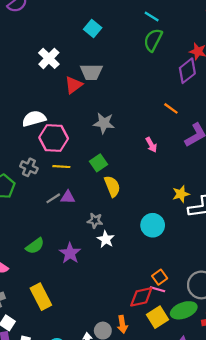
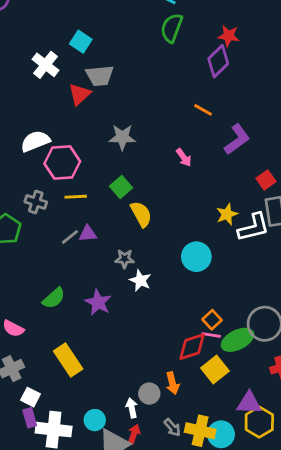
cyan square: (93, 28) -> (81, 42), moved
green ellipse: (184, 310) -> (238, 340), moved

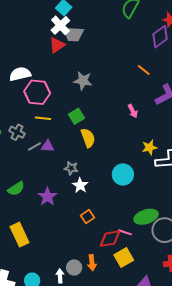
white cross: (45, 65) -> (60, 25), moved
pink arrow: (184, 157) -> (133, 111), moved
gray cross: (36, 202) -> (17, 132), moved
orange square: (212, 320) -> (87, 217), moved
green ellipse: (238, 340) -> (146, 217), moved

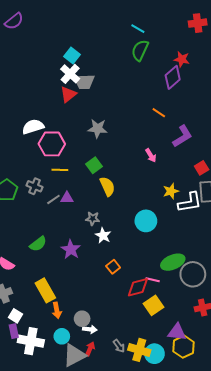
orange arrow: (92, 263) -> (57, 310), moved
gray circle: (74, 267) -> (82, 319), moved
white arrow: (60, 276) -> (90, 329), turned 104

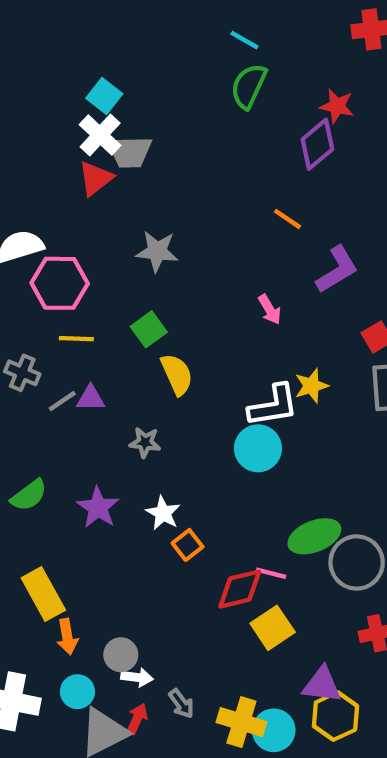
white L-shape: (190, 202) -> (273, 406), moved
white star: (103, 235) -> (163, 513), moved
gray arrow: (119, 346) -> (181, 704), moved

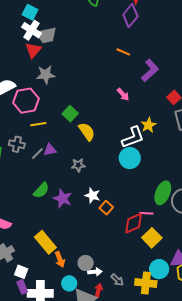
gray star: (157, 251) -> (46, 75), moved
green semicircle: (29, 495) -> (41, 190), moved
green ellipse: (314, 536) -> (163, 193), turned -35
cyan circle: (274, 730) -> (159, 269), moved

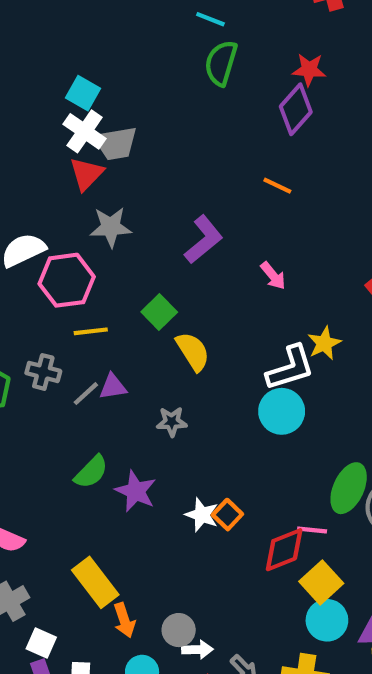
purple L-shape: (150, 70) -> (204, 240), moved
white star: (92, 195) -> (202, 515), moved
cyan circle: (159, 269) -> (327, 620), moved

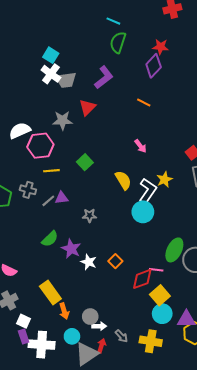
red triangle: (86, 174) -> (87, 107), moved
purple L-shape: (204, 240) -> (104, 77), moved
yellow semicircle: (193, 351) -> (123, 180), moved
white L-shape: (290, 368) -> (148, 191), turned -40
white star: (202, 515) -> (89, 262), moved

